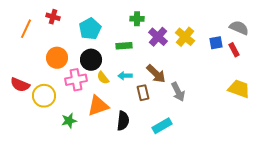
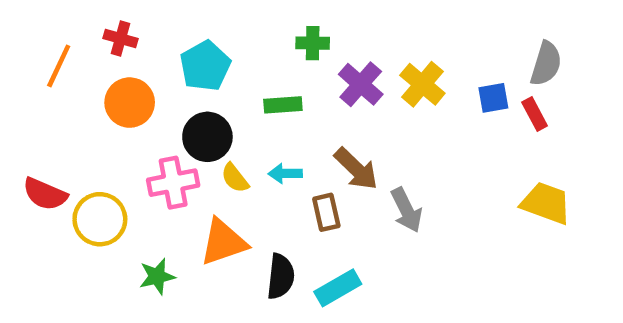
gray semicircle: (239, 28) -> (546, 64), turned 84
orange circle: (57, 58) -> (130, 103), moved
cyan rectangle: (162, 126) -> (338, 288), moved

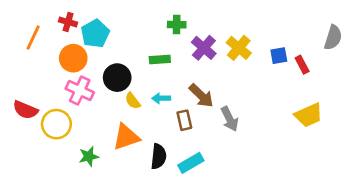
gray semicircle: (546, 64) -> (333, 37), moved
cyan pentagon: (205, 66) -> (95, 34), moved
pink cross: (173, 183) -> (80, 91), moved, turned 36
yellow trapezoid: (546, 203) -> (309, 115), turned 136

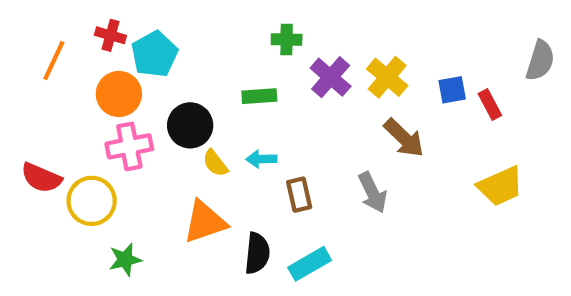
pink cross: (80, 91) -> (129, 146), turned -36
brown arrow: (201, 96) -> (404, 138), moved
green star: (89, 156) -> (125, 260), moved

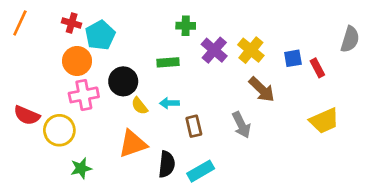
orange line: (54, 60) -> (20, 23), moved

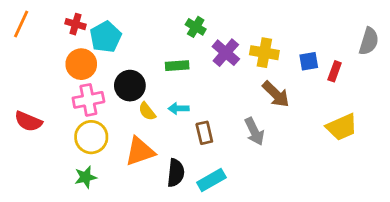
green cross: (186, 26) -> (196, 27), turned 30
yellow cross: (251, 50) -> (264, 53), turned -30
red rectangle: (317, 68) -> (335, 71), turned 48
yellow circle: (59, 130) -> (91, 137), moved

